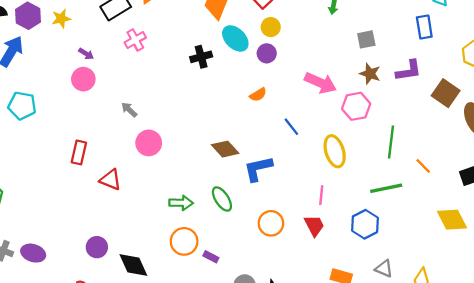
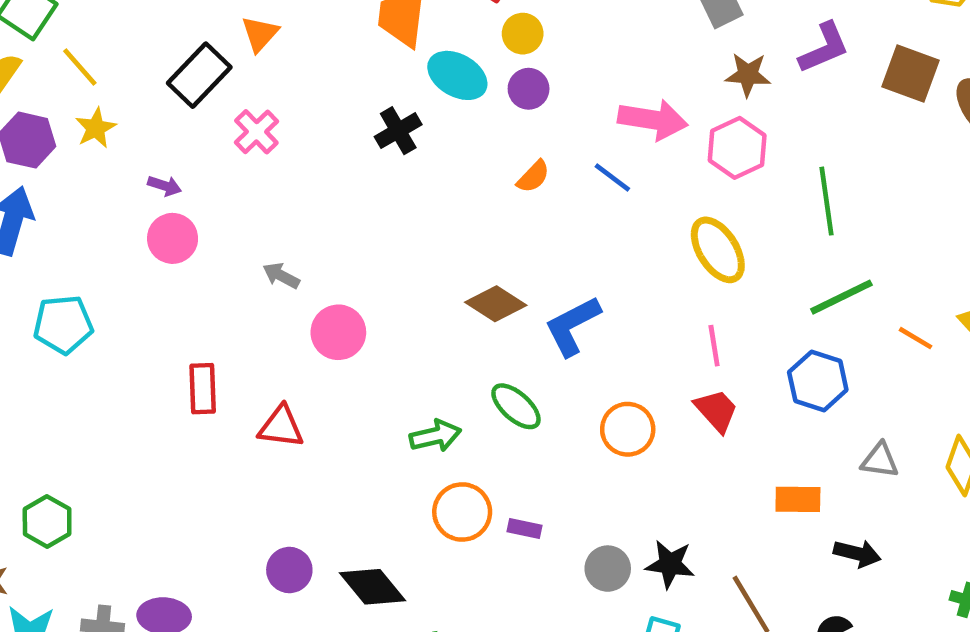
blue line: (291, 127) -> (612, 177), moved
orange line: (423, 166) -> (916, 338), moved

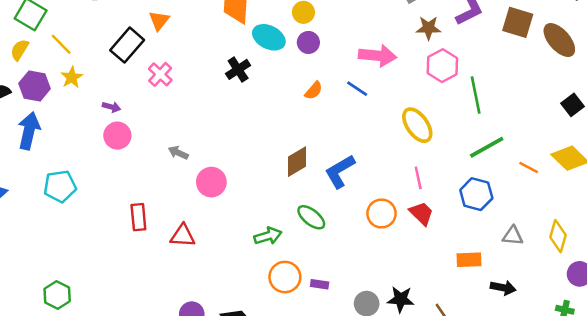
pink hexagon: (737, 148) -> (442, 66), moved
brown diamond: (496, 304) -> (297, 162), turned -60
orange circle: (628, 429) -> (381, 214), moved

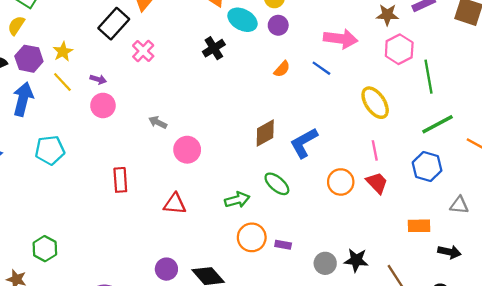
yellow line: (61, 44) -> (62, 82), moved
red triangle: (183, 236) -> (175, 204), moved

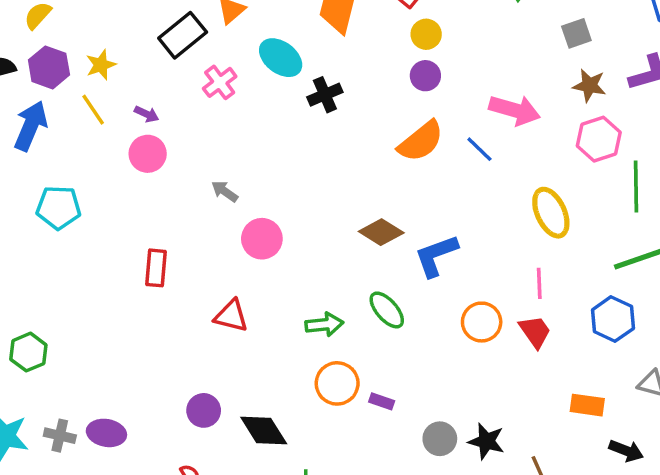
cyan ellipse: (242, 20) -> (281, 58), moved
orange semicircle: (282, 69) -> (421, 141), size x1.8
brown diamond: (265, 133) -> (381, 232), turned 52

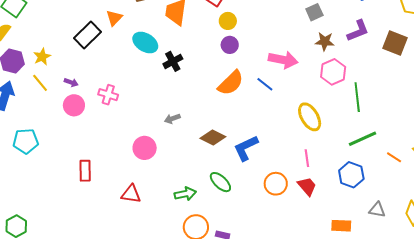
pink cross: (220, 82) -> (108, 95), moved, turned -30
gray arrow: (225, 191) -> (172, 119), moved, turned -49

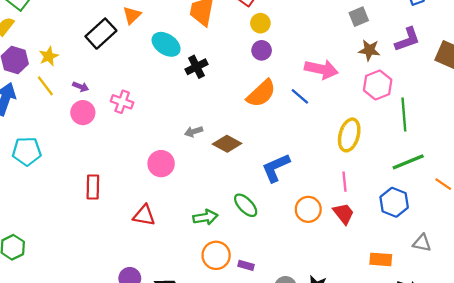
yellow ellipse: (310, 117) -> (349, 135), turned 44
brown diamond: (213, 138) -> (227, 144), moved

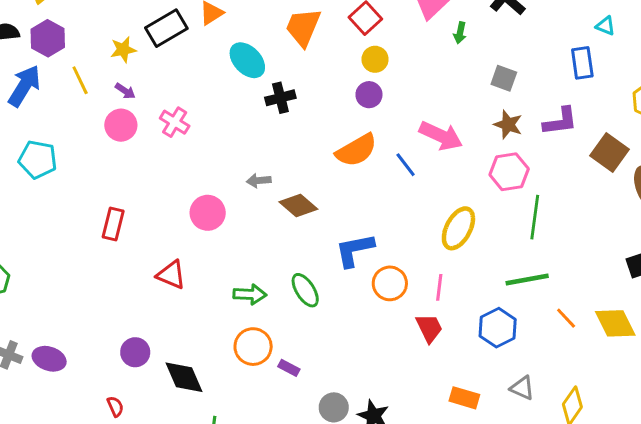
gray square: (359, 17) -> (504, 78), turned 30
yellow star: (49, 56) -> (123, 50), moved
orange circle: (308, 209) -> (390, 283), moved

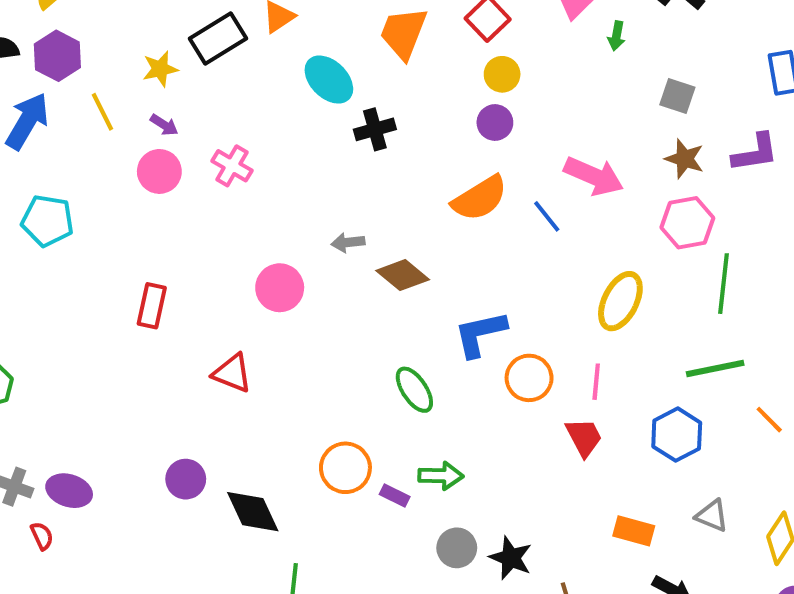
green arrow: (250, 294) -> (441, 476), moved
red semicircle: (115, 406) -> (42, 536), moved

